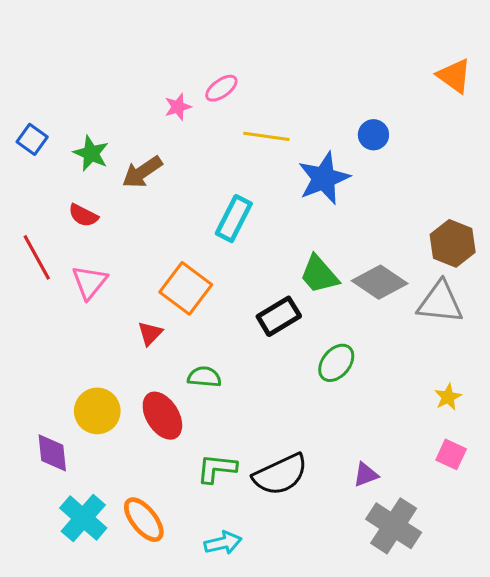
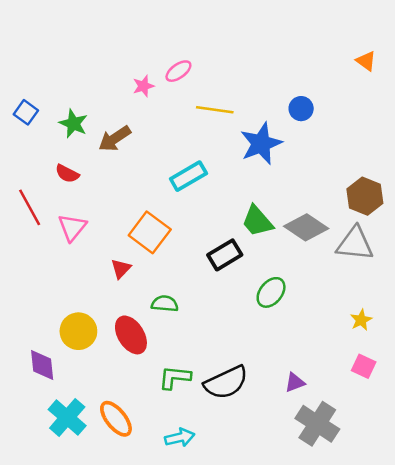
orange triangle: (454, 76) -> (366, 61), size x0.7
cyan rectangle: (234, 219) -> (188, 176), turned 33

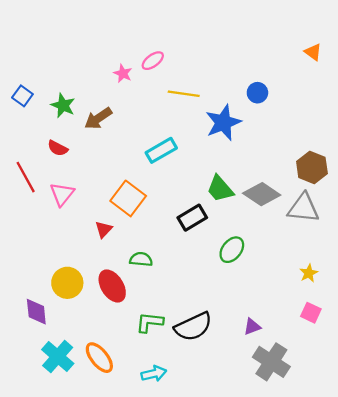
pink star: (143, 86) -> (123, 73), turned -30

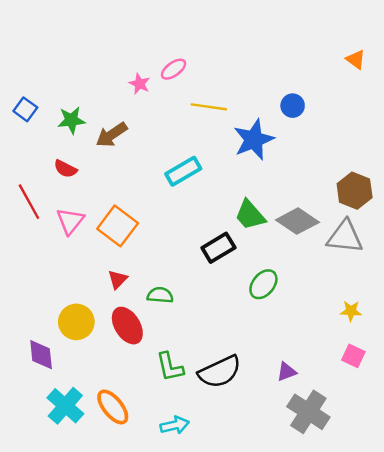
green star: (63, 105) -> (71, 120), turned -30
orange square: (128, 198) -> (118, 226), moved
red triangle: (104, 229) -> (118, 279), moved
yellow star: (309, 273) -> (351, 311), turned 30
green L-shape: (150, 322) -> (170, 367), turned -108

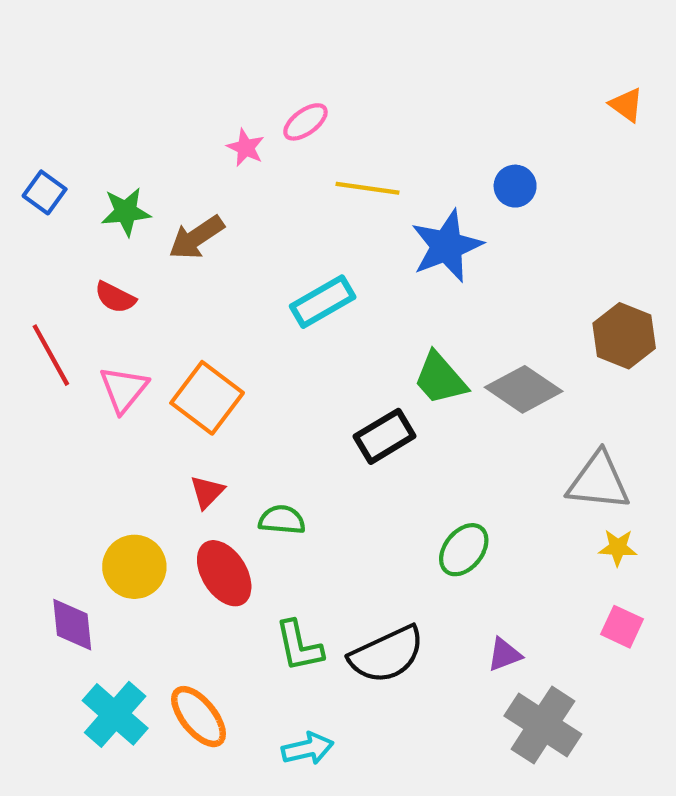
gray triangle: (345, 237) -> (598, 481), moved
green ellipse: (263, 284) -> (464, 550), moved

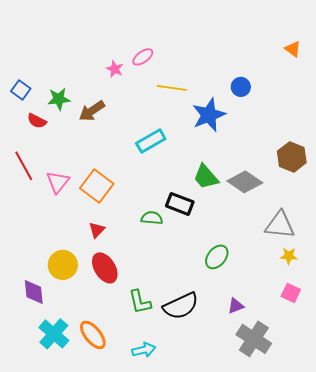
red semicircle: (115, 297) -> (37, 121), moved
black rectangle: (385, 436) -> (180, 204), turned 52
green semicircle: (282, 520) -> (152, 218), moved

